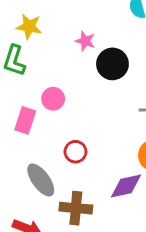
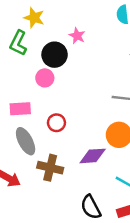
black circle: (112, 64) -> (55, 55), moved
pink rectangle: (25, 120) -> (20, 109), moved, turned 60

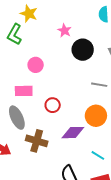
black circle: (55, 55) -> (83, 50), moved
pink rectangle: (20, 109) -> (24, 91), moved
red circle: (56, 123) -> (53, 105), moved

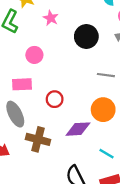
pink star: (64, 31) -> (51, 18), moved

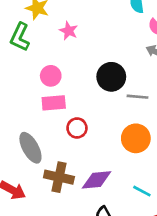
black circle: (86, 36) -> (111, 77), moved
pink rectangle: (22, 84) -> (54, 103), moved
purple diamond: (78, 129) -> (97, 180), moved

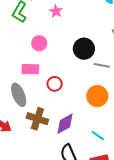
pink rectangle: (54, 103) -> (30, 69), moved
purple diamond: (97, 180) -> (65, 124), turned -30

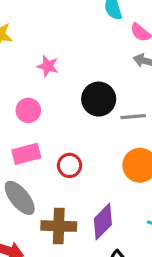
pink star: (56, 11) -> (48, 66), moved

